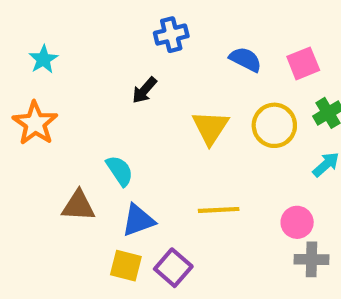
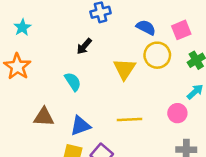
yellow circle: (274, 125) -> (157, 55), moved
cyan semicircle: (120, 171) -> (73, 82), moved
pink circle: (297, 222) -> (177, 113), moved

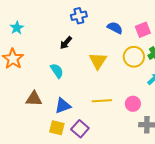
yellow circle: (157, 55) -> (134, 57), moved
pink circle: (177, 113) -> (133, 104), moved

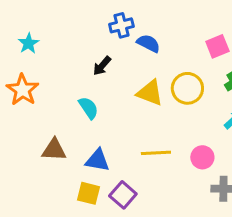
blue semicircle: (115, 28) -> (148, 43), moved
yellow circle: (134, 57) -> (187, 88), moved
yellow triangle: (98, 61) -> (150, 93), turned -42
blue triangle: (63, 106) -> (97, 160), turned 30

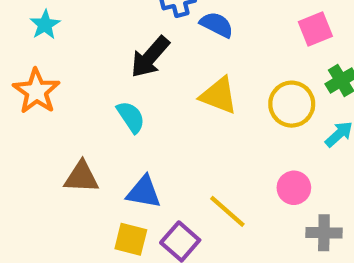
black arrow: (102, 66) -> (150, 57), size x1.5
yellow circle: (187, 88) -> (292, 104), moved
yellow line: (156, 153) -> (227, 211), moved, turned 44

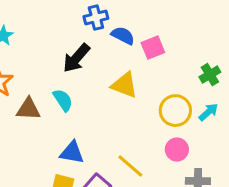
pink square: (315, 29) -> (153, 48), moved
yellow circle: (292, 104) -> (175, 111), moved
brown triangle: (81, 177) -> (28, 109), moved

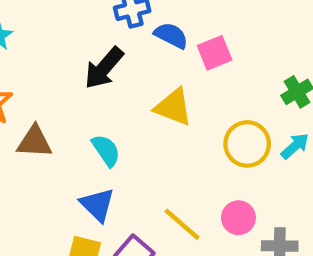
cyan semicircle: (63, 100) -> (106, 150), moved
pink circle: (177, 150) -> (238, 218), moved
blue triangle: (72, 153) -> (97, 205), turned 35

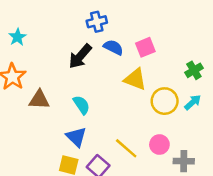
blue semicircle: (171, 35) -> (113, 47), moved
yellow triangle: (173, 107) -> (135, 79), moved

